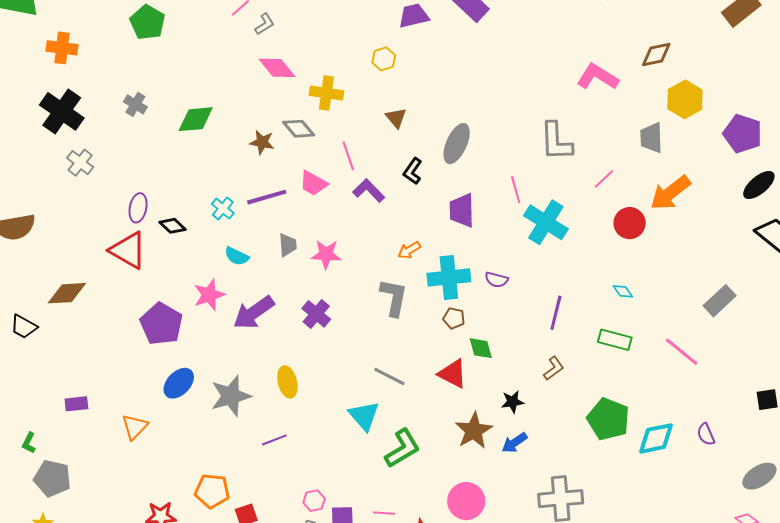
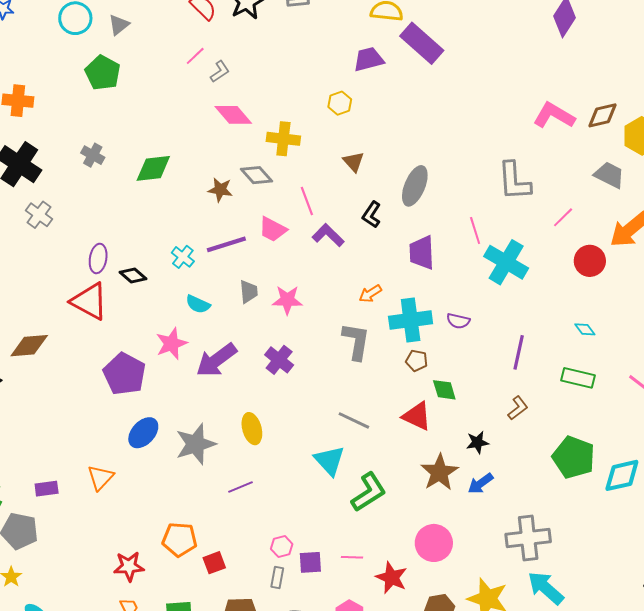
brown diamond: (656, 55) -> (602, 115), moved
gray trapezoid: (651, 138) -> (609, 175), turned 120
purple rectangle: (76, 404) -> (47, 489), moved

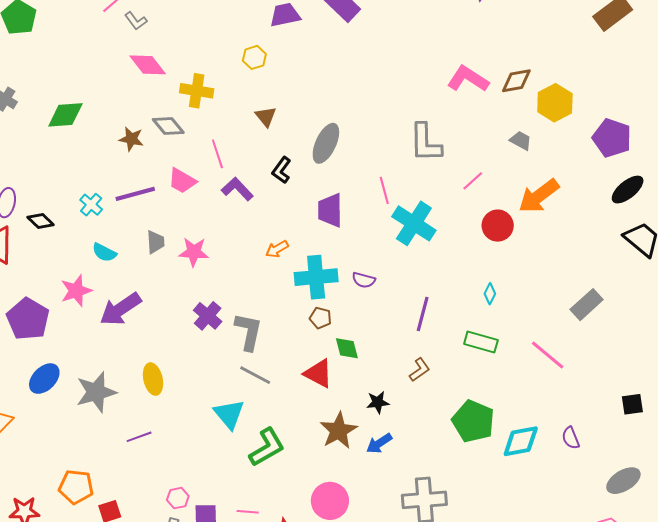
gray L-shape: (220, 71) -> (136, 21), turned 85
gray trapezoid: (609, 175) -> (521, 141), size x0.7
cyan diamond: (585, 329) -> (490, 294), turned 60
gray L-shape: (356, 341) -> (248, 332), moved
purple cross: (279, 360) -> (208, 316), moved

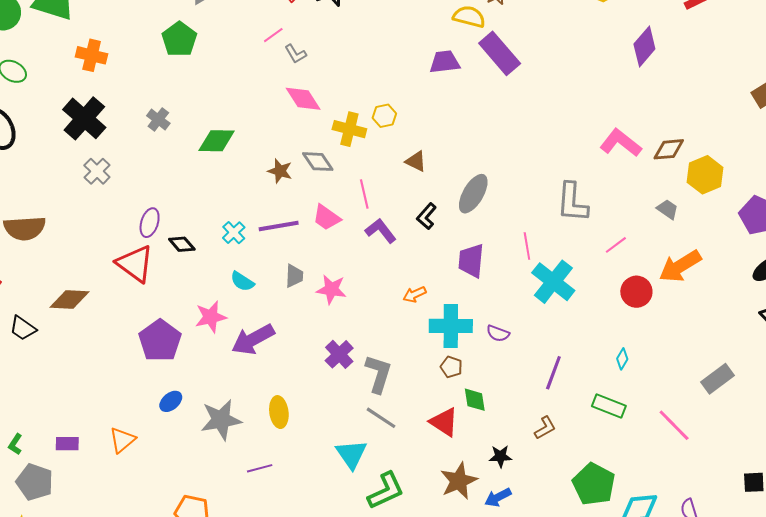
yellow hexagon: (254, 57) -> (384, 116), moved
brown triangle: (266, 117) -> (416, 161), turned -30
blue ellipse: (44, 379) -> (171, 401), size x0.7

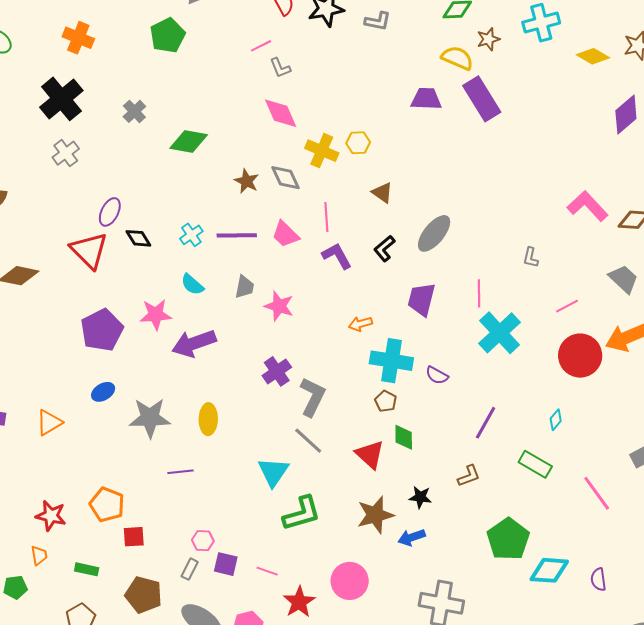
gray L-shape: (572, 202) -> (531, 257), size x0.5
gray trapezoid: (667, 209) -> (624, 279), size x1.4
red circle: (636, 292) -> (580, 356), size x1.4

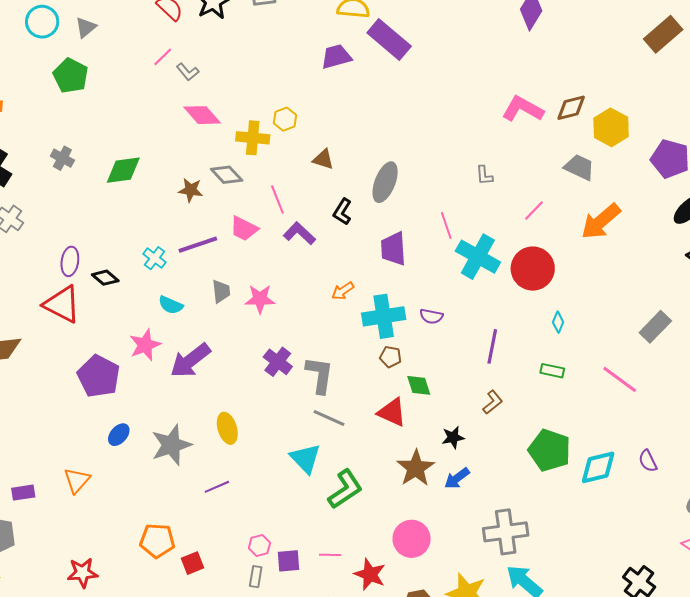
red circle: (580, 356) -> (533, 269), moved
green rectangle: (535, 464) -> (552, 371), size x0.7
red star: (51, 516) -> (83, 573), moved

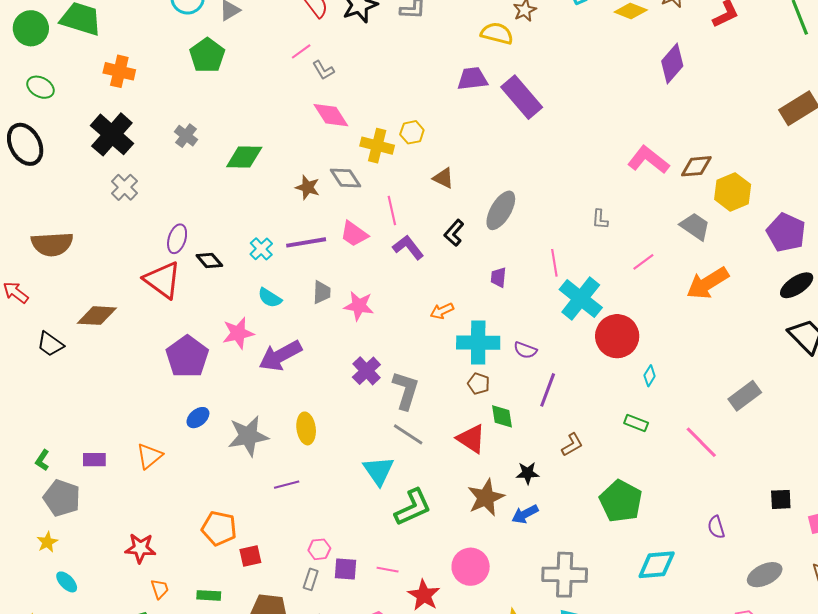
purple rectangle: (389, 39) -> (522, 97), moved
purple trapezoid: (393, 249) -> (499, 277), size x0.6
red circle: (533, 269) -> (617, 336), moved
purple line: (492, 346) -> (548, 390), moved
cyan diamond: (598, 467) -> (657, 565), moved

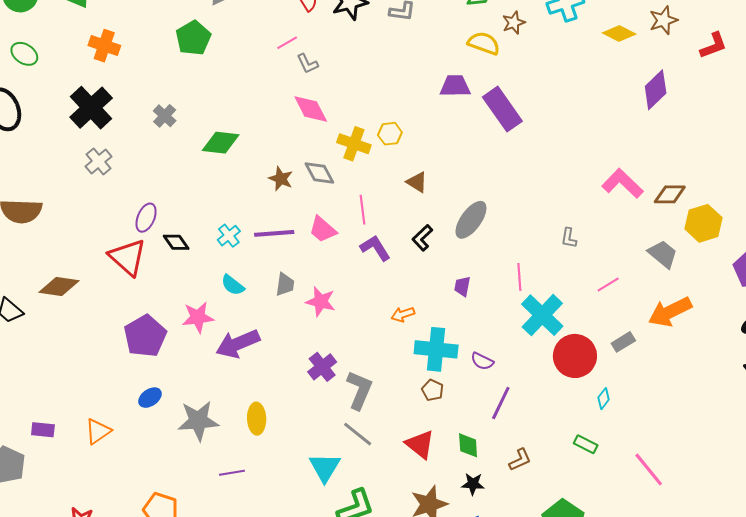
gray rectangle: (745, 396) -> (623, 342), moved, size x0.7
green diamond: (502, 416) -> (468, 445), moved

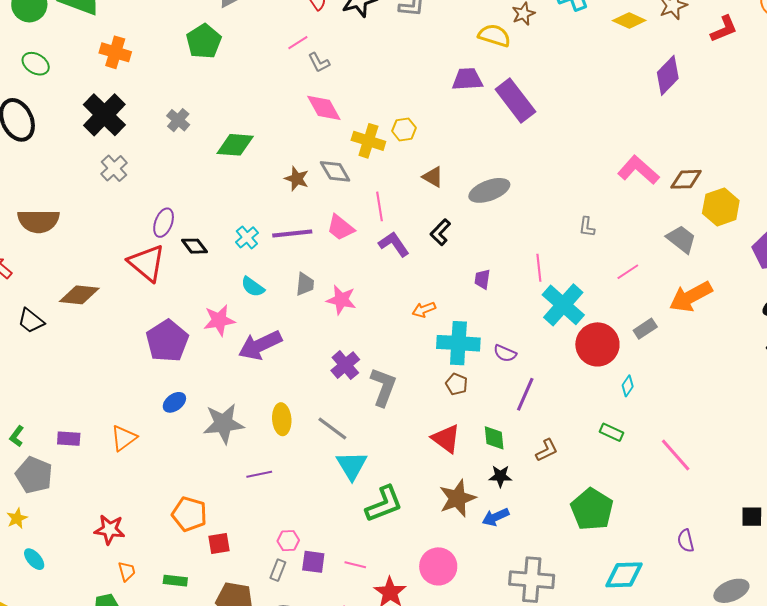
gray ellipse: (471, 220) -> (489, 190), moved, turned 36
gray line: (358, 434) -> (332, 429), moved

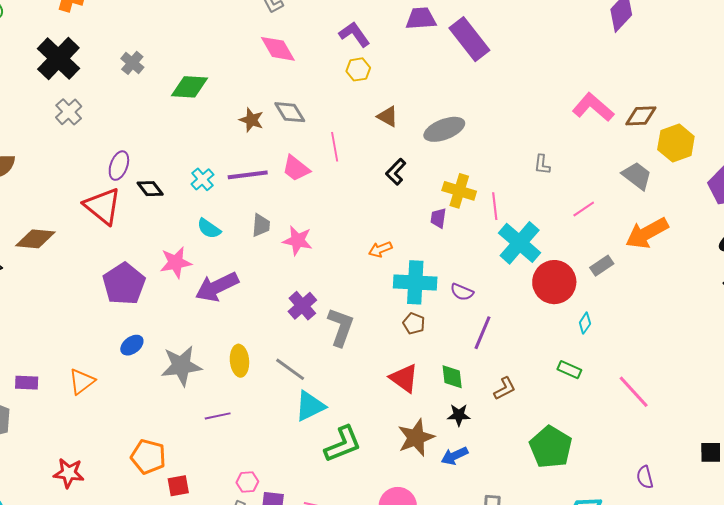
yellow cross: (368, 141) -> (459, 191), moved
purple L-shape: (394, 244) -> (354, 34), moved
cyan triangle: (352, 465) -> (310, 406), turned 36

